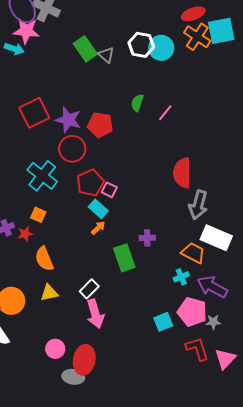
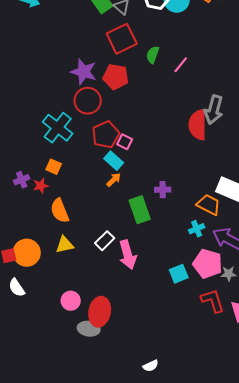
red square: (34, 113) -> (122, 39), moved
gray arrow: (198, 205) -> (214, 110), moved
pink arrow: (95, 314) -> (128, 255), moved

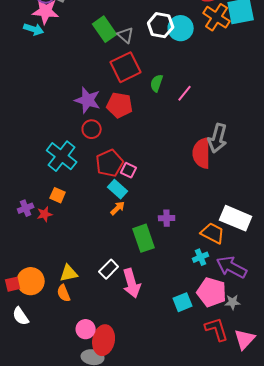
red circle: (88, 101) -> (92, 129), size x0.7
orange semicircle: (60, 211) -> (64, 293), moved, size x0.7
pink circle: (71, 301) -> (86, 329), moved

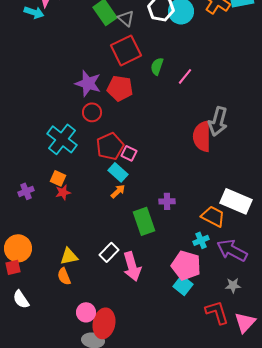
red star: (45, 214) -> (63, 192), moved
orange circle: (31, 281) -> (18, 248), moved
pink pentagon: (212, 292) -> (186, 265), moved
cyan square: (183, 302) -> (183, 285), turned -30

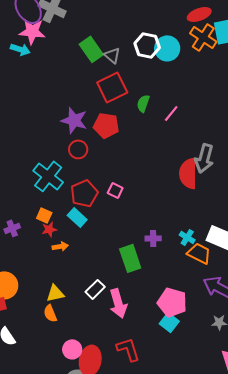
red pentagon: (110, 146) -> (84, 193), moved
cyan rectangle: (118, 172) -> (77, 217), moved
orange arrow: (118, 191) -> (60, 246), moved, turned 35
cyan cross: (201, 240) -> (187, 237), moved, turned -35
red L-shape: (217, 312) -> (128, 349), moved

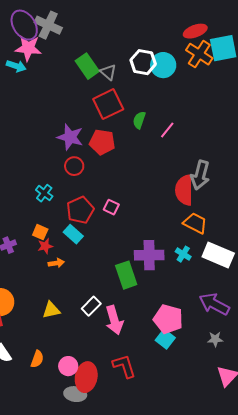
cyan cross: (48, 176) -> (44, 193), size x0.6
purple cross: (153, 238) -> (149, 255), size x1.8
orange trapezoid: (199, 253) -> (195, 223), moved
orange semicircle: (50, 313) -> (37, 359), moved, turned -138

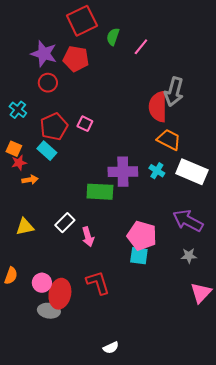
green rectangle: (126, 275) -> (100, 192), turned -68
pink arrow: (114, 320) -> (88, 237), size x0.7
cyan square: (165, 339) -> (139, 256), turned -30

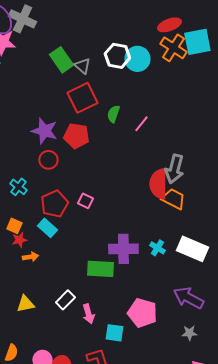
orange trapezoid: (169, 140) -> (173, 199), moved
cyan square: (139, 256) -> (114, 333), moved

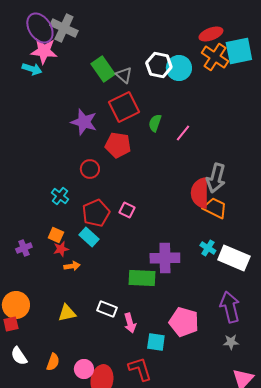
purple star: (44, 131) -> (84, 122), moved
cyan cross: (157, 248) -> (208, 248), moved
purple arrow: (188, 298) -> (230, 307), turned 48
white rectangle: (65, 300) -> (107, 309), turned 66

